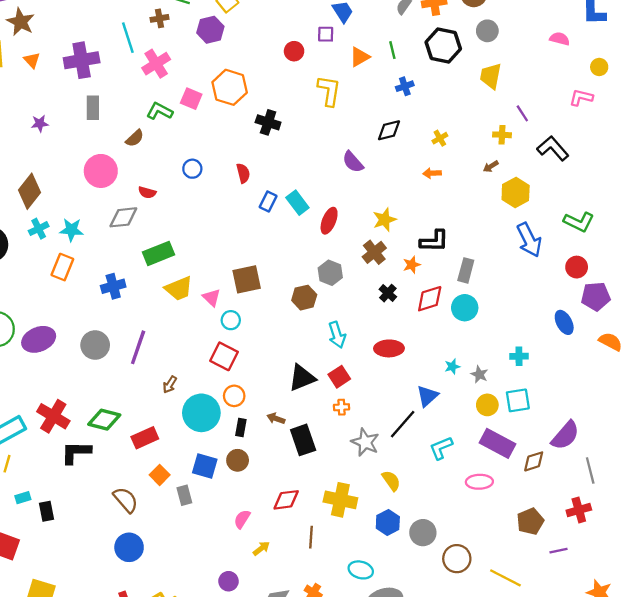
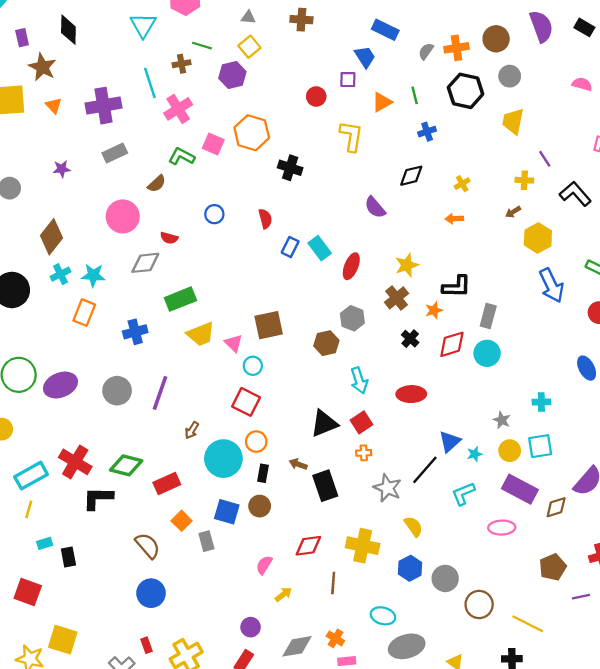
gray rectangle: (93, 108) -> (115, 153), turned 65
cyan star: (452, 366) -> (475, 454), moved

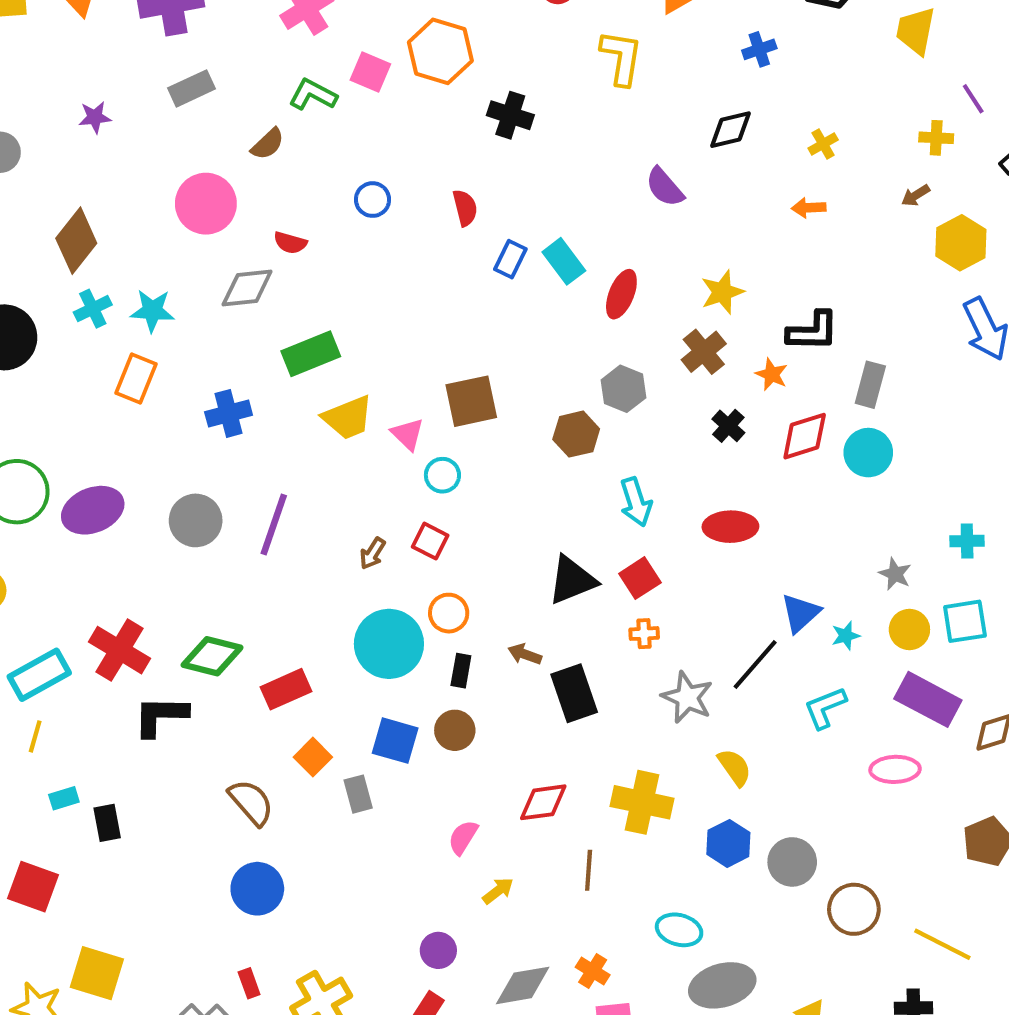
orange star: (434, 310) -> (772, 374), turned -30
red square: (246, 402) -> (430, 541), size x0.7
brown arrow: (192, 430) -> (373, 553), moved

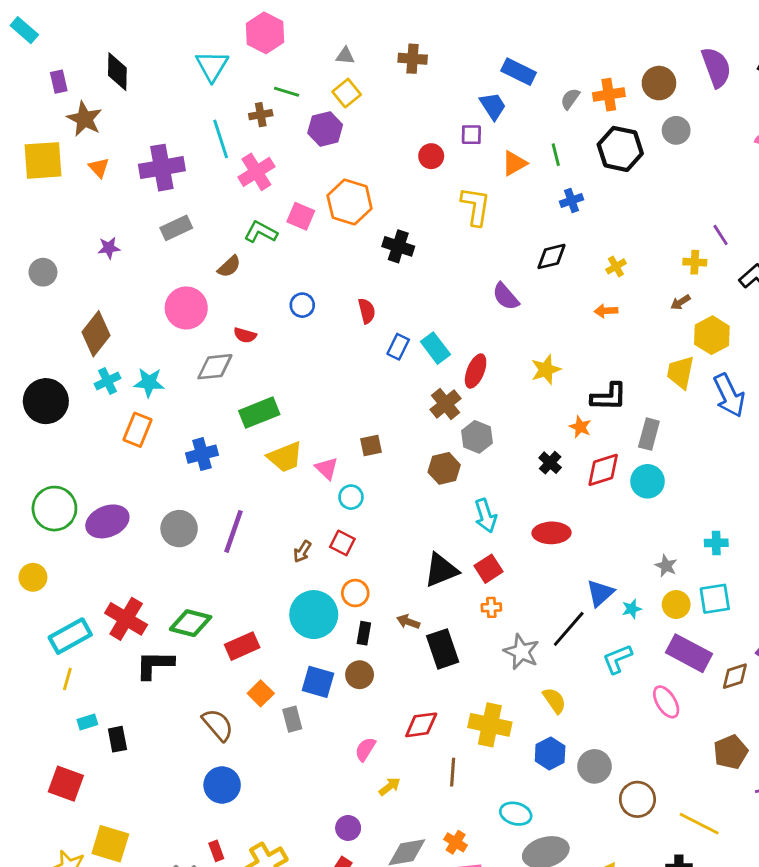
yellow trapezoid: (916, 31) -> (680, 372), moved
brown cross: (704, 352) -> (446, 404), moved
brown square: (471, 401) -> (371, 446), size x0.6
pink ellipse: (895, 769) -> (666, 702), turned 60

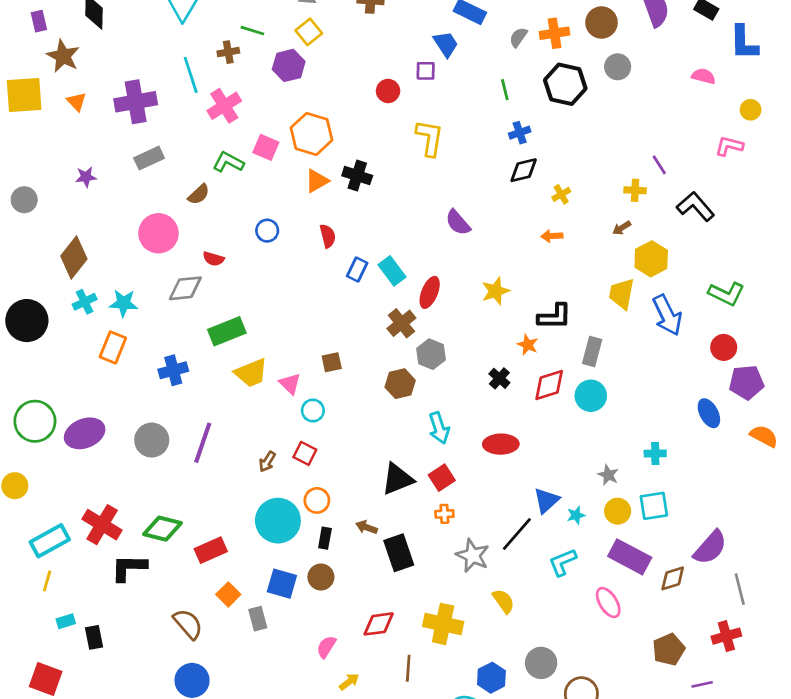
orange triangle: (514, 163) -> (317, 181), moved
black diamond: (552, 256) -> (524, 170), moved
blue hexagon: (550, 753) -> (491, 678), moved

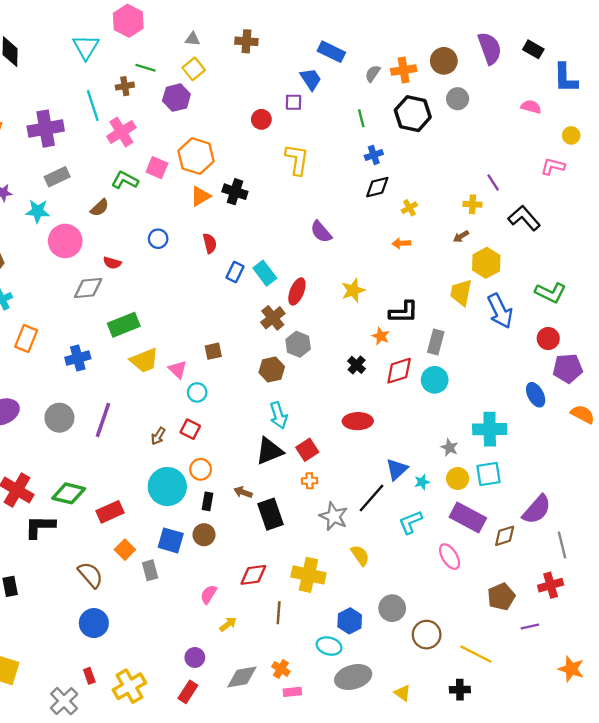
cyan star: (124, 303) -> (38, 211), moved
cyan arrow: (439, 428) -> (279, 415), moved
cyan cross: (655, 453) -> (490, 429), size x1.8

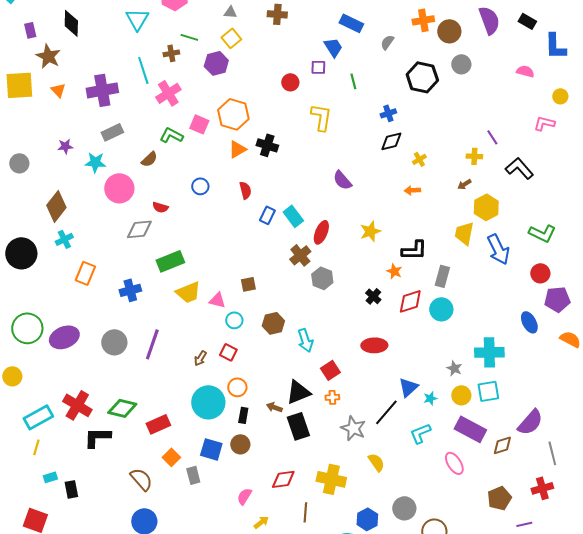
orange cross: (404, 70) -> (423, 20), moved
green line: (361, 118) -> (353, 81), moved
pink triangle: (178, 369) -> (217, 300), turned -30
brown hexagon: (272, 369) -> (273, 323), moved
black triangle: (269, 451) -> (298, 392), moved

